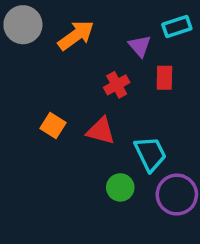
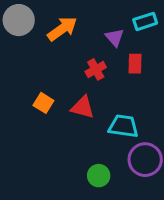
cyan trapezoid: (150, 154) -> (123, 126), turned -56
green circle: (120, 187) -> (99, 176), moved

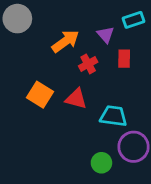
orange arrow: (62, 29) -> (65, 41), moved
orange square: (43, 103) -> (40, 95), size x1.4
green circle: (99, 176) -> (101, 163), moved

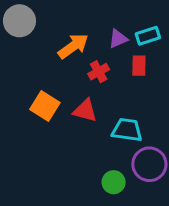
cyan rectangle: (134, 20) -> (148, 36), moved
purple triangle: (105, 35) -> (118, 39), turned 48

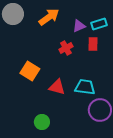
orange arrow: (73, 46) -> (49, 17), moved
red triangle: (85, 110) -> (57, 87), moved
green circle: (114, 182) -> (42, 122), moved

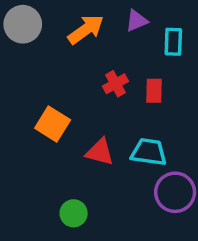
cyan rectangle: (99, 24) -> (173, 42), turned -70
purple triangle: (79, 26) -> (137, 21), moved
red rectangle: (93, 44) -> (154, 91), moved

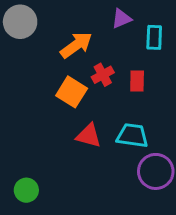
orange arrow: (86, 29) -> (76, 45), moved
orange square: (53, 124) -> (72, 92), moved
green circle: (74, 213) -> (26, 190), moved

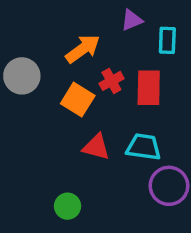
gray circle: (20, 22) -> (22, 76), moved
red rectangle: (137, 81) -> (149, 88), size x1.5
green circle: (26, 190) -> (68, 206), moved

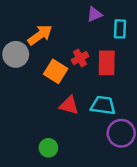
orange arrow: (83, 49) -> (40, 35), moved

